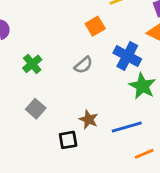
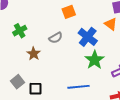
gray square: (36, 109) -> (18, 82), moved
brown star: (89, 119) -> (34, 54), moved

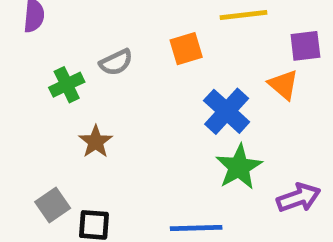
gray semicircle: (56, 38) -> (116, 62), moved

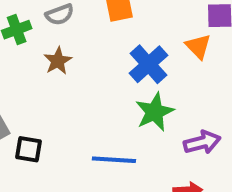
brown star: (96, 142) -> (58, 61), moved

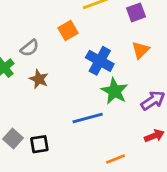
orange triangle: (198, 46) -> (141, 50), moved, turned 48
blue line: (114, 160) -> (88, 118), moved

